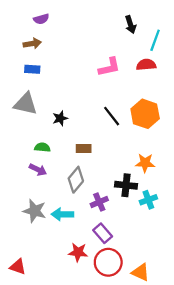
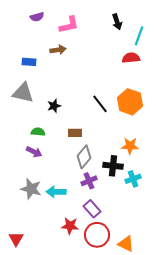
brown arrow: (32, 44) -> (58, 50), moved
pink L-shape: (109, 67) -> (69, 25), moved
gray diamond: (76, 180) -> (84, 157), moved
red triangle: (18, 267) -> (16, 239), turned 42

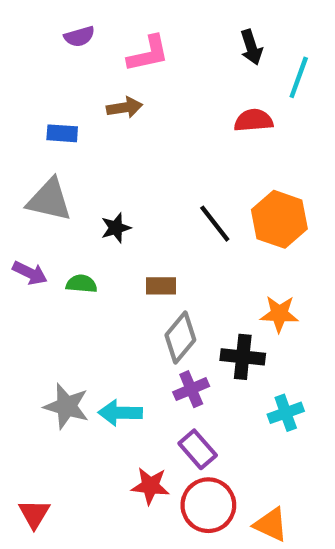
red semicircle: (131, 58) -> (253, 120), moved
purple arrow: (34, 152) -> (30, 273), moved
cyan cross: (133, 179) -> (286, 413), moved

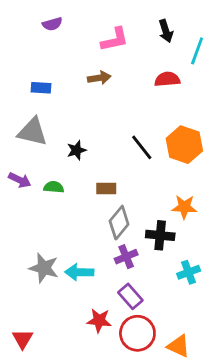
pink L-shape: (148, 54) -> (115, 40), moved
brown arrow: (125, 107) -> (99, 78), moved

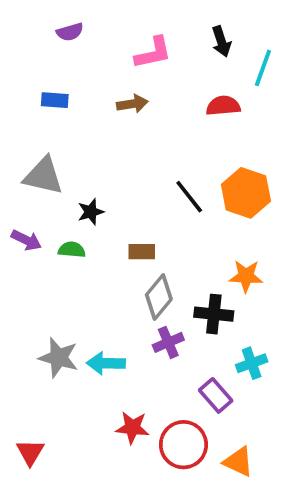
blue rectangle: (41, 88) -> (55, 100), moved
black star: (76, 150) -> (91, 212), moved
purple rectangle: (130, 296) -> (216, 395), moved

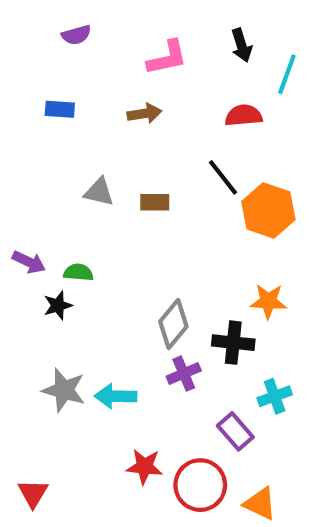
gray triangle: (43, 176) -> (99, 192), moved, size x0.7
black line: (189, 197) -> (223, 177), moved
black star: (91, 212) -> (58, 305), moved
brown rectangle: (142, 252) -> (155, 202), moved

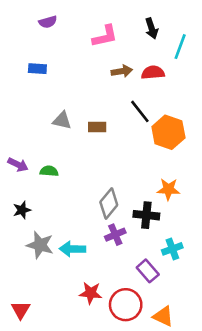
brown arrow: (144, 113) -> (122, 71), moved
black star: (58, 305) -> (22, 210), moved

